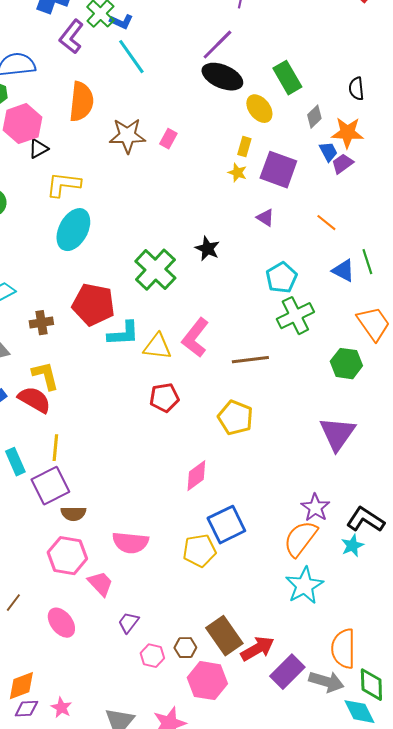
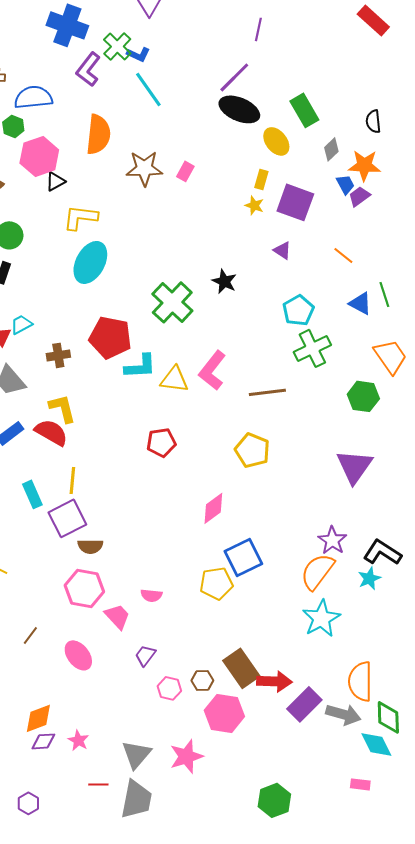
red pentagon: (164, 398) -> (161, 442), moved
pink semicircle: (130, 543) -> (151, 595), moved, size x0.6
red arrow: (257, 649) -> (274, 681), turned 32

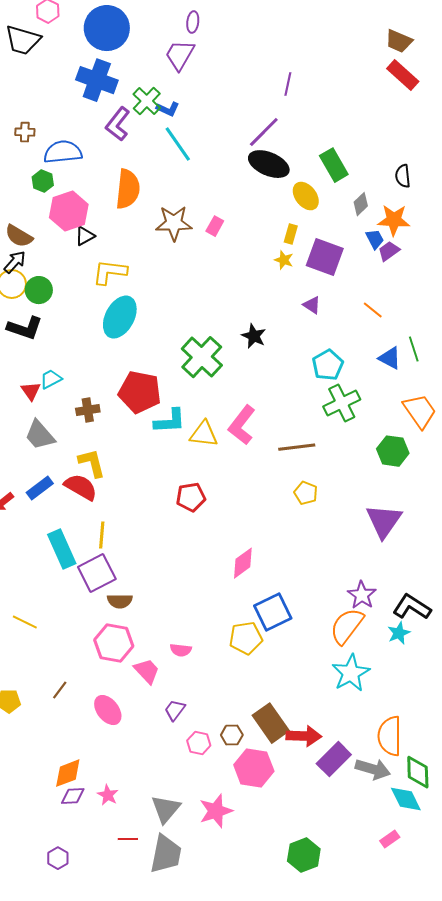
yellow pentagon: (252, 450) -> (306, 493), moved, size x0.7
cyan rectangle: (32, 494) -> (62, 549), size x1.4
pink rectangle: (360, 784) -> (390, 839), turned -42

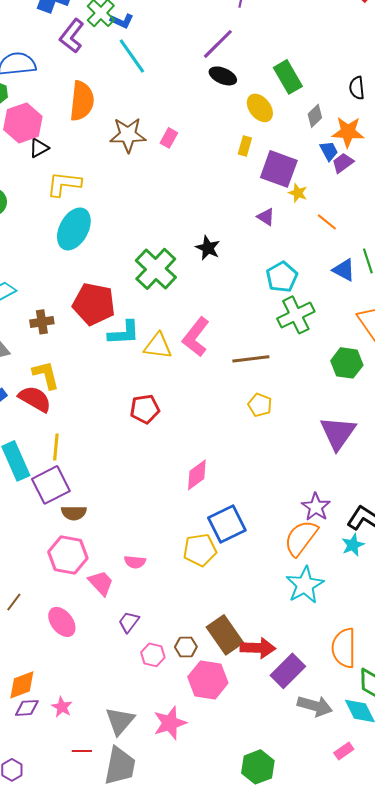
black ellipse: (269, 164) -> (223, 76), size x0.7
yellow star: (284, 260) -> (298, 193), moved
gray arrow: (373, 769) -> (315, 706), moved

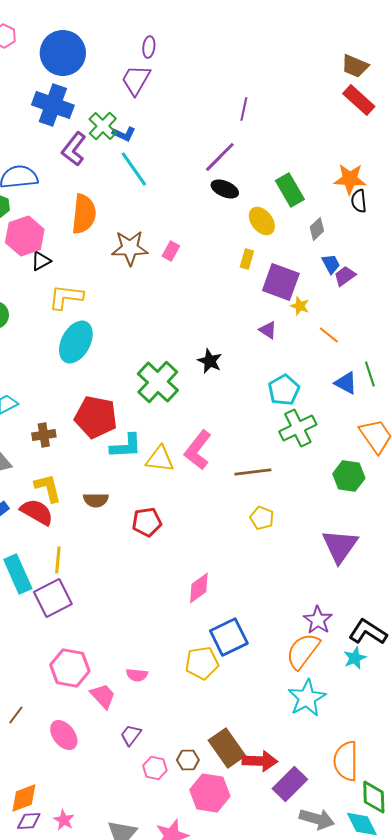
orange star: (348, 132) -> (350, 179), moved
brown semicircle: (74, 513) -> (96, 500), moved

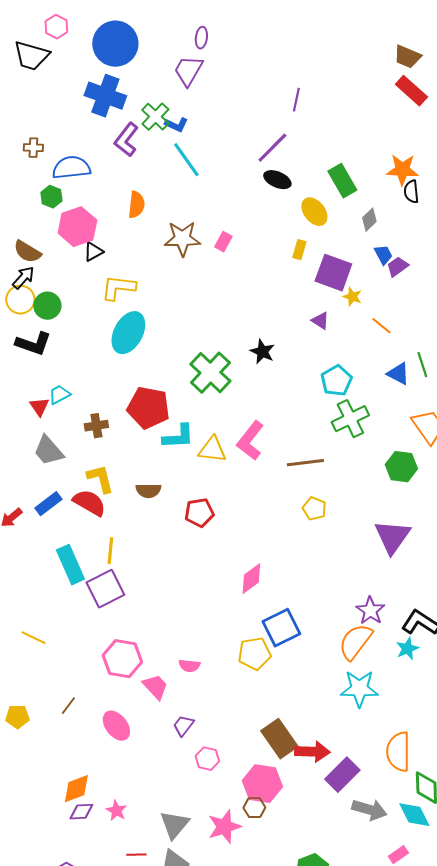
orange semicircle: (84, 214) -> (136, 205), size x0.7
cyan star: (307, 698) -> (359, 689), turned 30
brown hexagon: (188, 760) -> (254, 808), moved

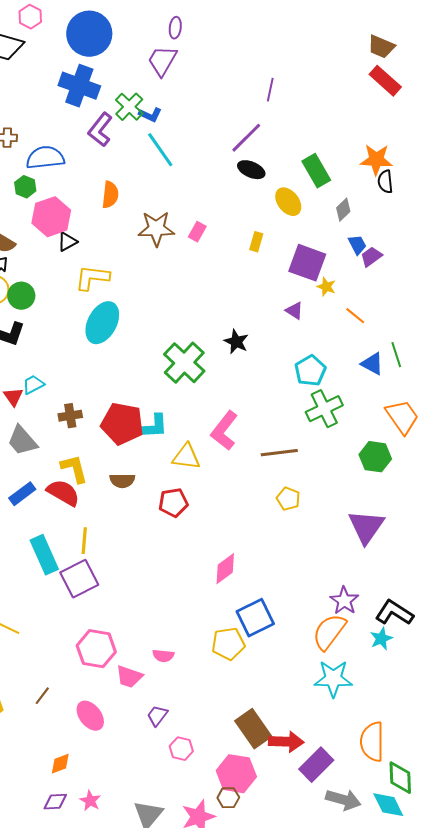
yellow rectangle: (299, 250) -> (256, 242), moved
red pentagon: (148, 408) -> (122, 424), moved
yellow triangle: (212, 450) -> (186, 457), moved
pink trapezoid: (155, 687) -> (129, 677), turned 152
orange diamond: (76, 789) -> (60, 764), moved, size x0.7

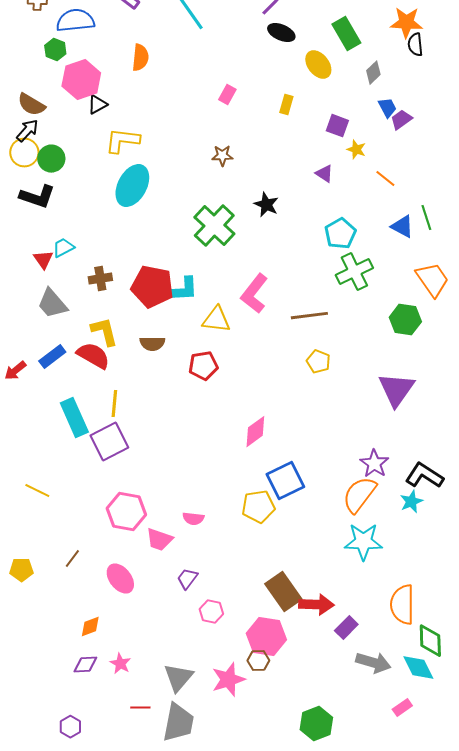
brown star: (156, 229) -> (222, 156), moved, size x0.6
purple square: (307, 263) -> (337, 126), size x0.6
purple rectangle: (316, 765) -> (346, 628), size x0.7

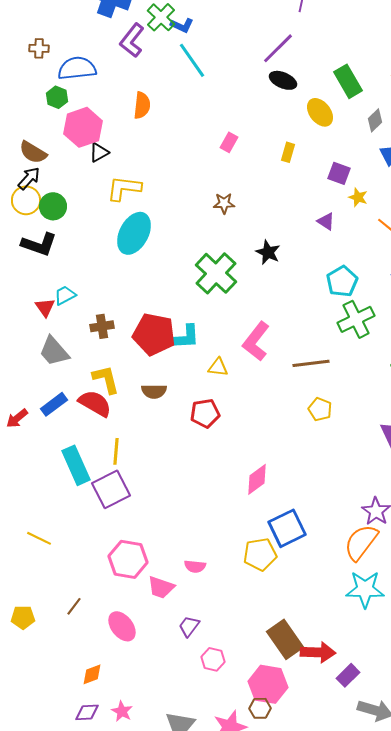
yellow triangle: (216, 320) -> (218, 367), size x0.7

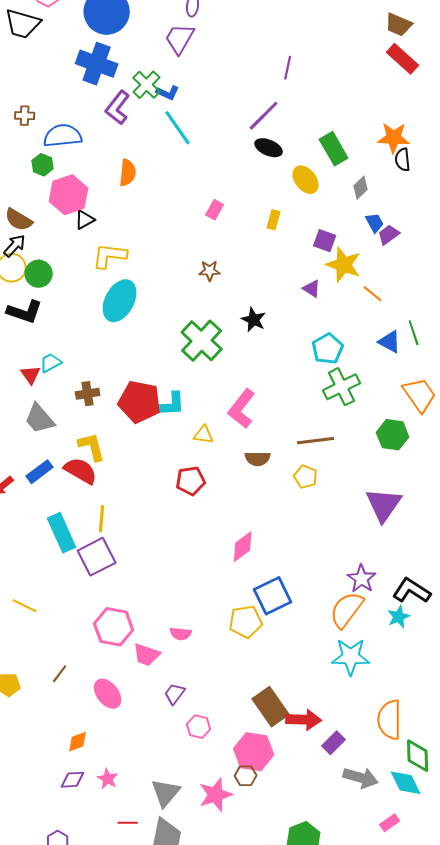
yellow star: (358, 197) -> (344, 265), size x1.8
brown line: (311, 363) -> (316, 441), moved
brown semicircle: (154, 391) -> (258, 459), moved

